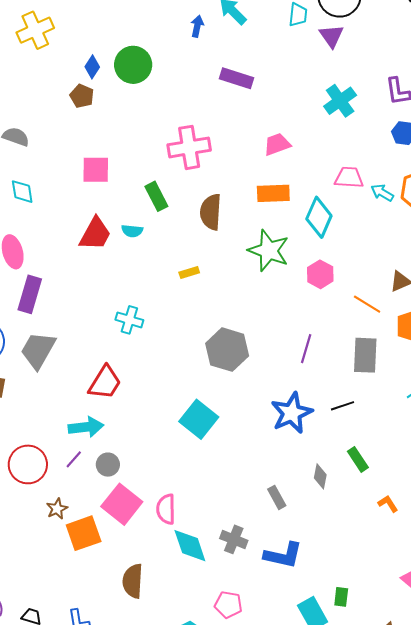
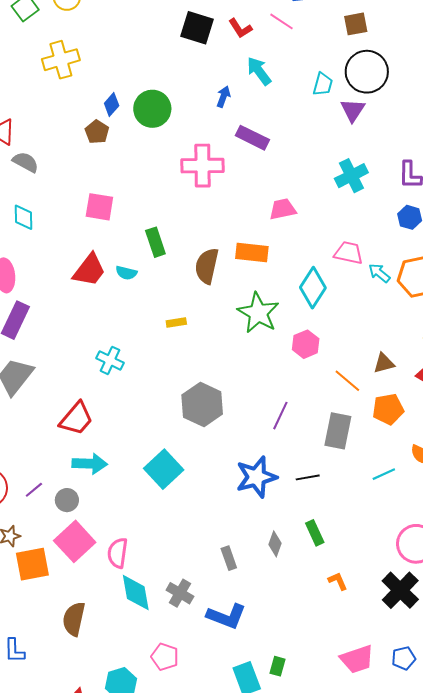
blue arrow: (197, 26) -> (223, 97), moved
pink cross: (189, 147) -> (203, 166), moved
orange rectangle: (273, 193) -> (252, 253), moved
cyan arrow: (86, 427) -> (90, 464), moved

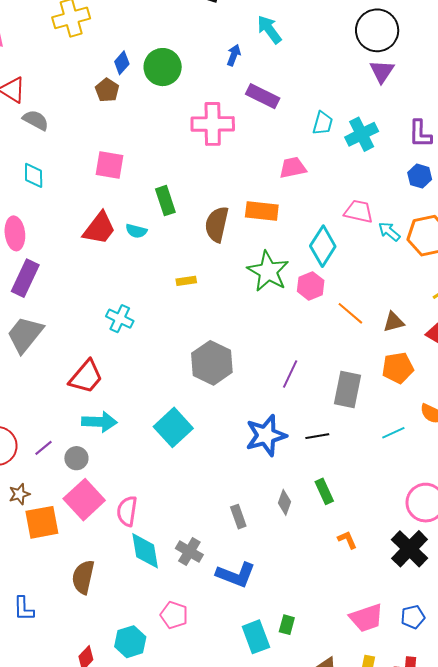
cyan trapezoid: (323, 84) -> (323, 123), moved
purple triangle: (353, 110) -> (382, 71), moved
pink hexagon: (306, 344) -> (311, 286), moved
orange line: (347, 381) -> (350, 313), moved

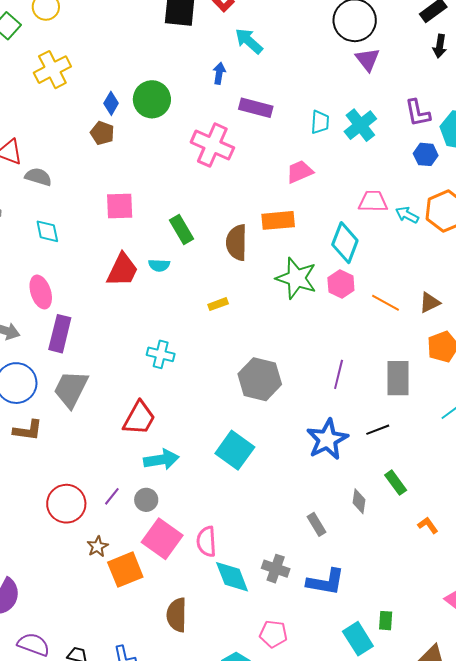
pink cross: (213, 124) -> (212, 145), turned 36

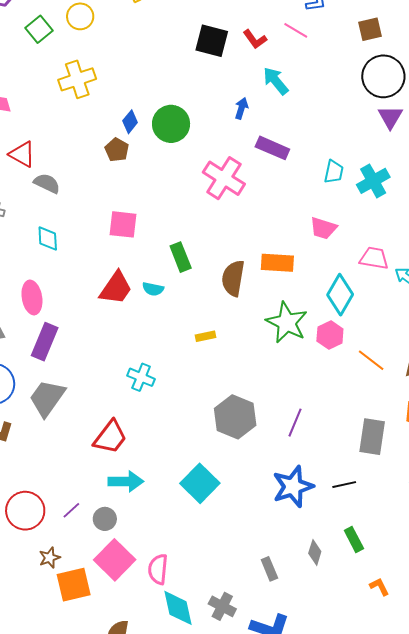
pink trapezoid: (300, 172) -> (323, 228), moved, turned -148
purple line: (339, 374) -> (295, 423), moved

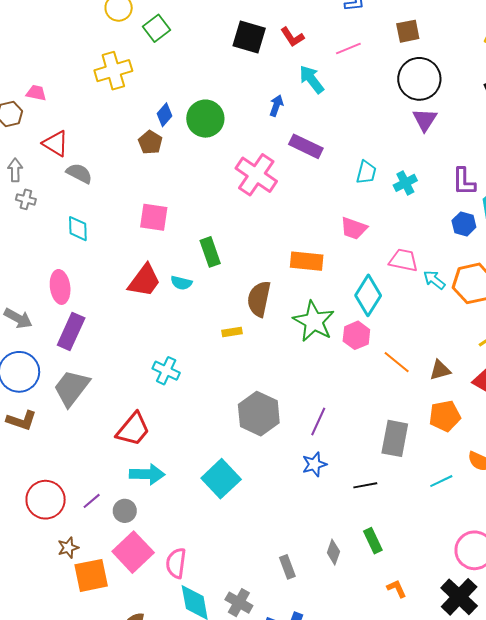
green square: (39, 29) -> (156, 28), moved
pink line: (296, 30) -> (348, 48), moved, turned -55
cyan cross: (373, 181) -> (405, 183), size x0.7
brown semicircle: (233, 278) -> (259, 299), moved
blue star: (293, 487) -> (314, 464), moved, size x0.6

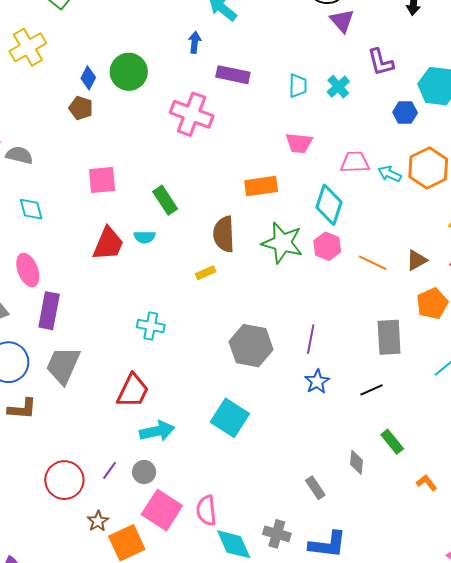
purple L-shape: (464, 182) -> (381, 62), moved

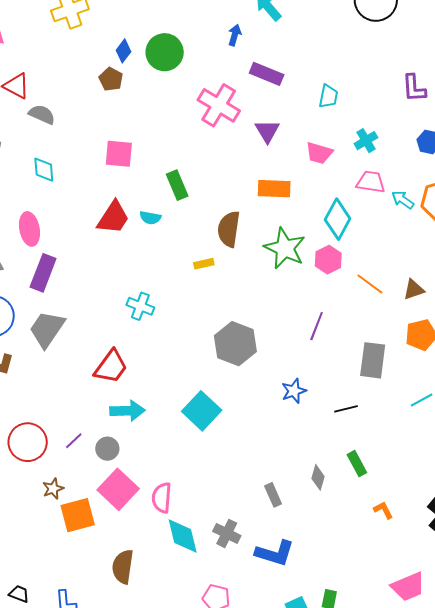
purple triangle: (342, 21) -> (267, 131), moved
cyan cross: (338, 87) -> (366, 141), moved
purple line: (311, 339) -> (317, 326), moved

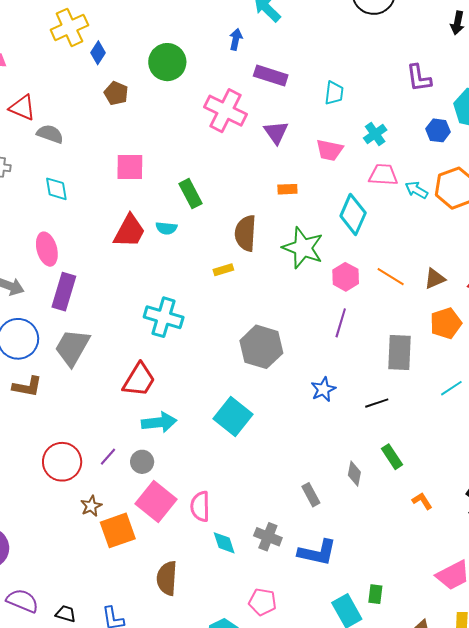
blue diamond: (124, 51) -> (98, 53), moved
orange rectangle: (274, 189) -> (287, 189), size x0.6
pink hexagon: (328, 260) -> (346, 277), moved
cyan cross: (140, 306) -> (164, 317), size x1.4
cyan diamond: (183, 536) -> (224, 543), size x0.7

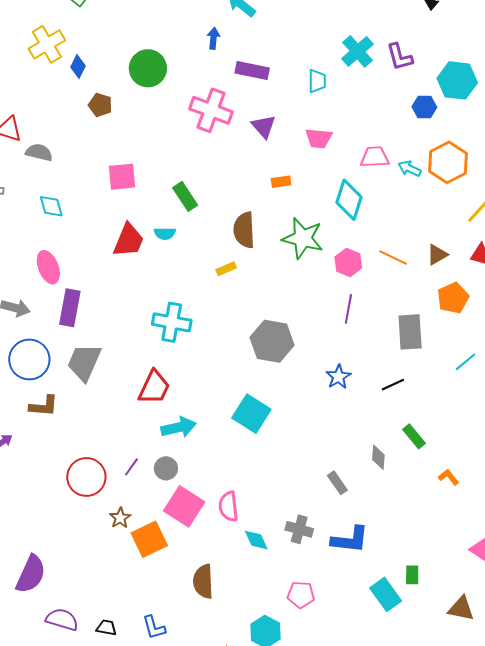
cyan cross: (375, 134) -> (357, 51), moved, size x1.4

